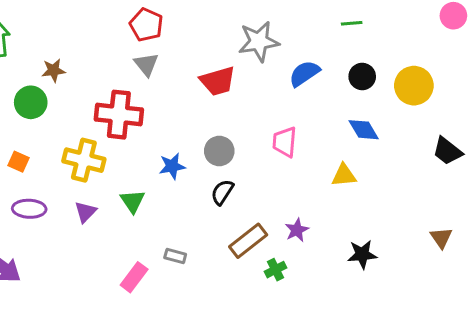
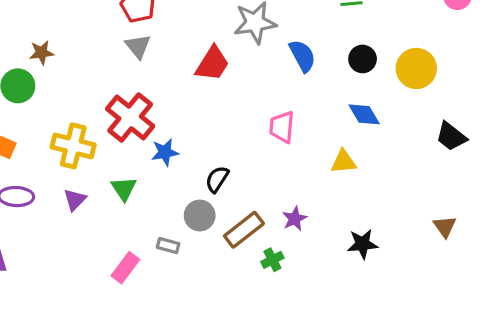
blue semicircle: (304, 73) -> (302, 56), turned 96
red trapezoid: (218, 81) -> (212, 64), turned -42
red cross: (119, 115) -> (130, 117), moved, turned 33
gray circle: (219, 151) -> (200, 216), moved

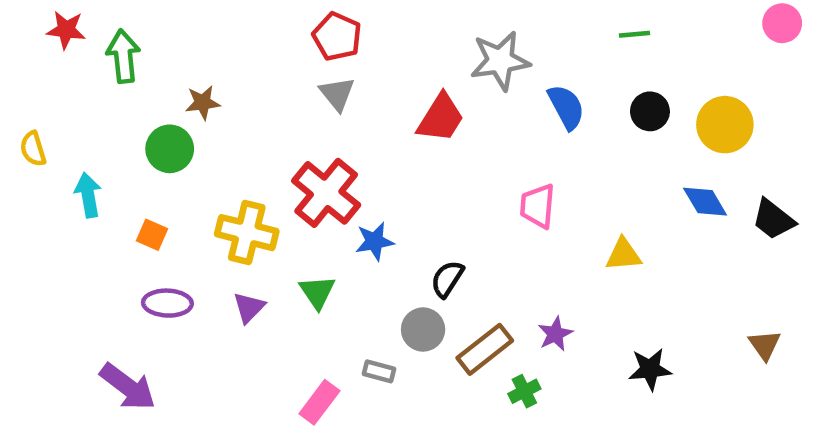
blue diamond: (364, 114) -> (705, 202), moved

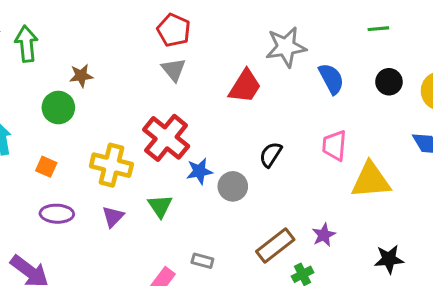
pink trapezoid: (538, 206) -> (334, 145), moved
yellow triangle: (624, 255) -> (371, 180), size x1.6
black semicircle: (447, 279) -> (271, 155), moved
gray circle: (423, 329) -> (233, 186), moved

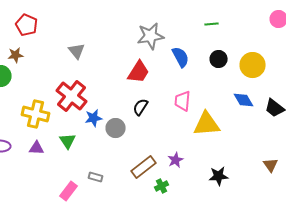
red pentagon: (174, 30) -> (27, 25), moved
red trapezoid: (245, 86) -> (139, 72), moved
purple triangle: (113, 217) -> (37, 148), turned 49

